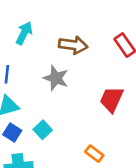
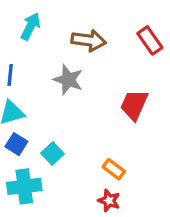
cyan square: (43, 130) -> (53, 153), moved

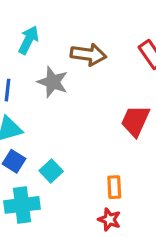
gray star: (68, 80) -> (53, 82), moved
orange rectangle: (114, 169) -> (114, 187), turned 50

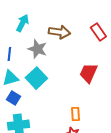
cyan square: (51, 171) -> (36, 78), moved, size x1.5

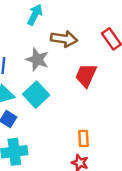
cyan arrow: (22, 23) -> (35, 15), moved
red trapezoid: (88, 73) -> (86, 75), moved

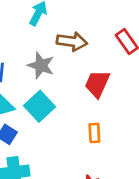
orange rectangle: (83, 138) -> (94, 133), moved

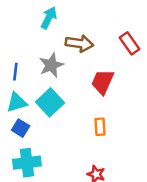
gray star: (41, 65) -> (51, 65), turned 30

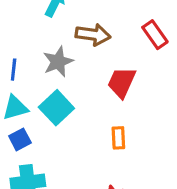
blue square: (21, 128) -> (20, 139), turned 30

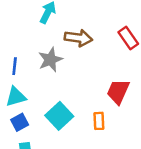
red trapezoid: (122, 82) -> (118, 92), moved
cyan square: (56, 108) -> (59, 116), moved

